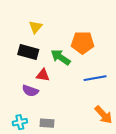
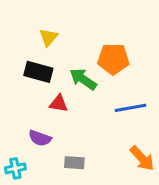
purple semicircle: (30, 91) -> (40, 138), moved
cyan cross: (20, 122) -> (15, 168), moved
gray rectangle: (47, 123) -> (74, 163), moved

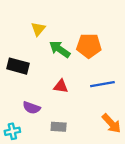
black rectangle: (38, 72) -> (18, 66), moved
green arrow: (83, 79) -> (60, 49), moved
red triangle: (59, 104) -> (61, 86), moved

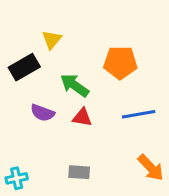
green arrow: (60, 49) -> (75, 85), moved
black rectangle: (18, 66) -> (24, 67), moved, turned -45
purple semicircle: (32, 108) -> (43, 113), moved

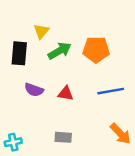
black rectangle: (24, 67) -> (19, 53), turned -55
green arrow: (75, 85) -> (60, 51), moved, turned 115

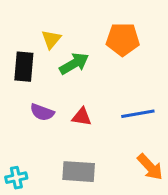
orange pentagon: (96, 50) -> (123, 39), moved
gray rectangle: (63, 137) -> (79, 172), size x1.5

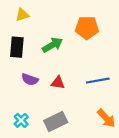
yellow triangle: (51, 39) -> (22, 15), moved, turned 32
gray rectangle: (79, 172) -> (56, 122), turned -30
cyan cross: (16, 178) -> (21, 120), moved, turned -32

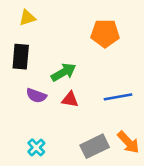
green arrow: (52, 45) -> (64, 72), moved
cyan cross: (21, 120) -> (36, 147), moved
gray rectangle: (56, 122) -> (95, 146), moved

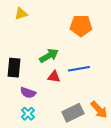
black rectangle: (21, 57) -> (14, 68), moved
purple semicircle: (36, 96) -> (28, 93), moved
blue line: (118, 97) -> (79, 69), moved

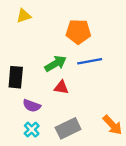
orange pentagon: (81, 26) -> (78, 32), moved
blue line: (79, 69) -> (90, 61), moved
gray rectangle: (73, 113) -> (68, 128), moved

